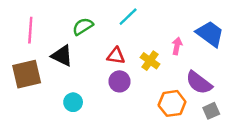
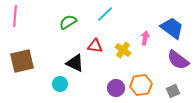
pink line: (30, 30) -> (15, 16), moved
black triangle: (62, 56) -> (75, 63), moved
purple circle: (120, 81) -> (116, 88), moved
purple semicircle: (199, 83) -> (178, 60), moved

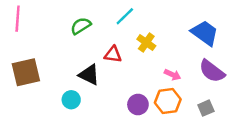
pink arrow: (145, 38) -> (173, 75), moved, turned 104
yellow cross: (123, 50) -> (146, 43), moved

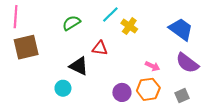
yellow cross: (146, 43) -> (129, 26), moved
brown square: (26, 72) -> (26, 47), moved

